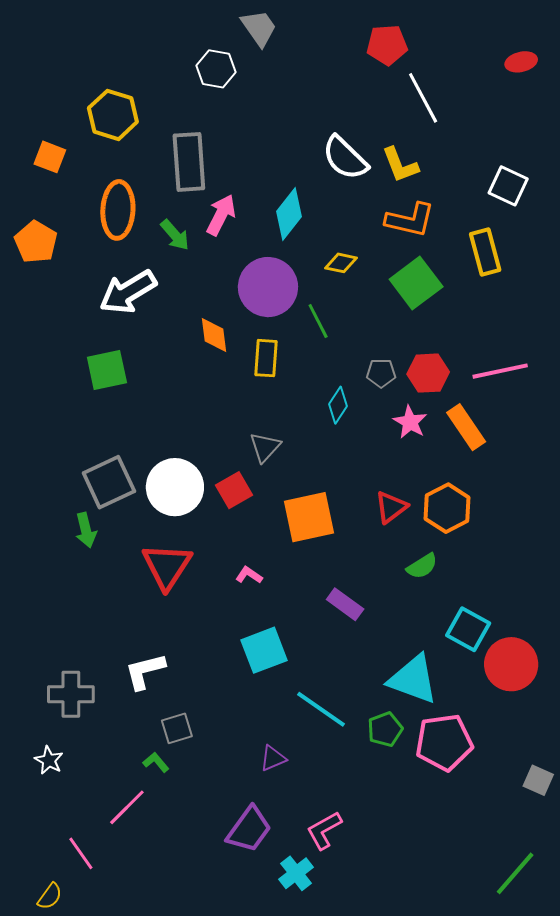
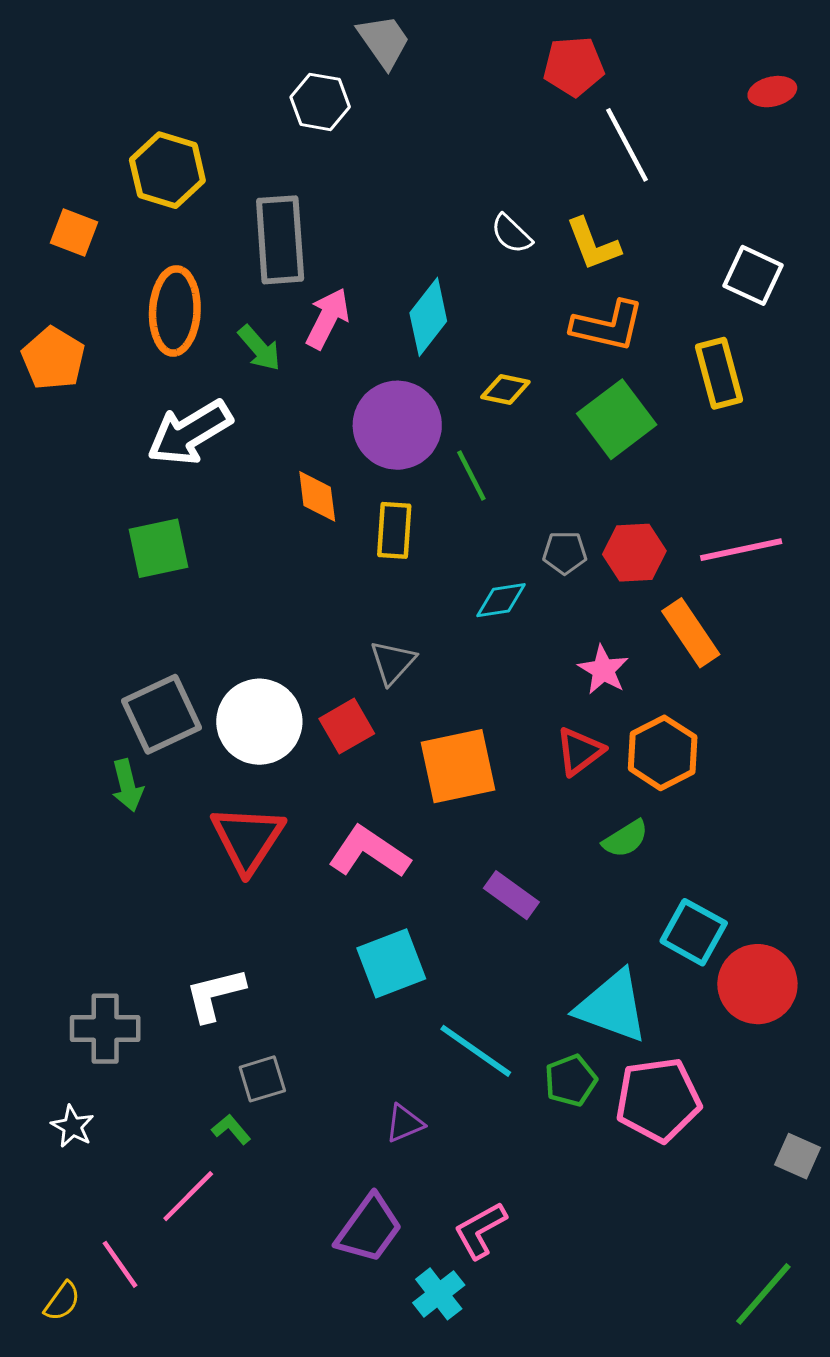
white semicircle: (345, 158) -> (511, 234), size x0.6
cyan diamond: (338, 405) -> (501, 600), turned 48
pink star: (410, 422) -> (603, 670), moved
pink L-shape: (249, 575) -> (369, 852), size x2.0
yellow semicircle: (50, 896) -> (62, 1301), moved

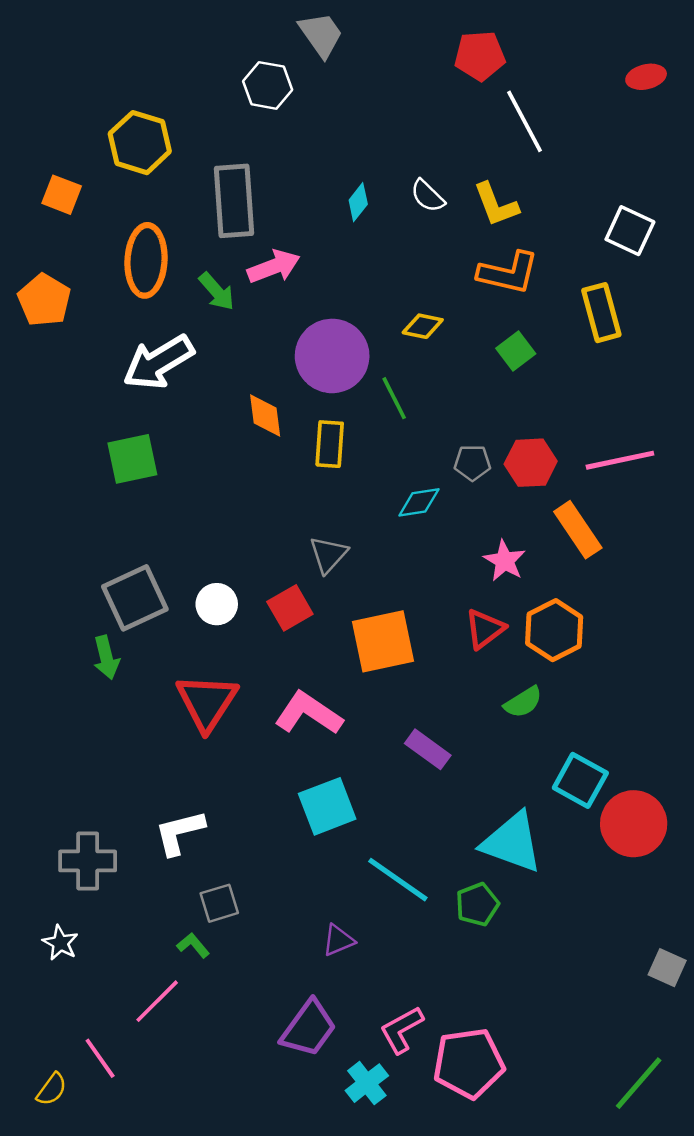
cyan diamond: (428, 317) -> (358, 202), moved, size x0.6
pink arrow: (328, 318) -> (274, 267), turned 42
green square: (617, 419) -> (516, 351), size x0.6
white circle: (259, 722) -> (217, 604), size x0.6
pink pentagon: (658, 1100) -> (469, 1063), moved

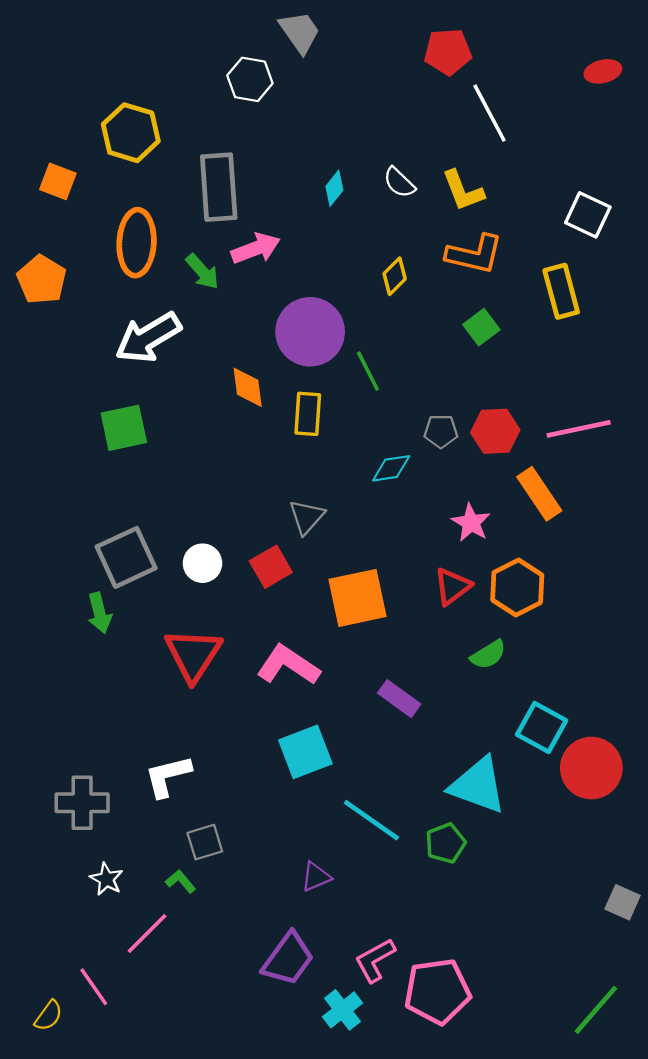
yellow diamond: (423, 326) -> (395, 276), moved, turned -57
white star: (60, 943) -> (106, 879), moved

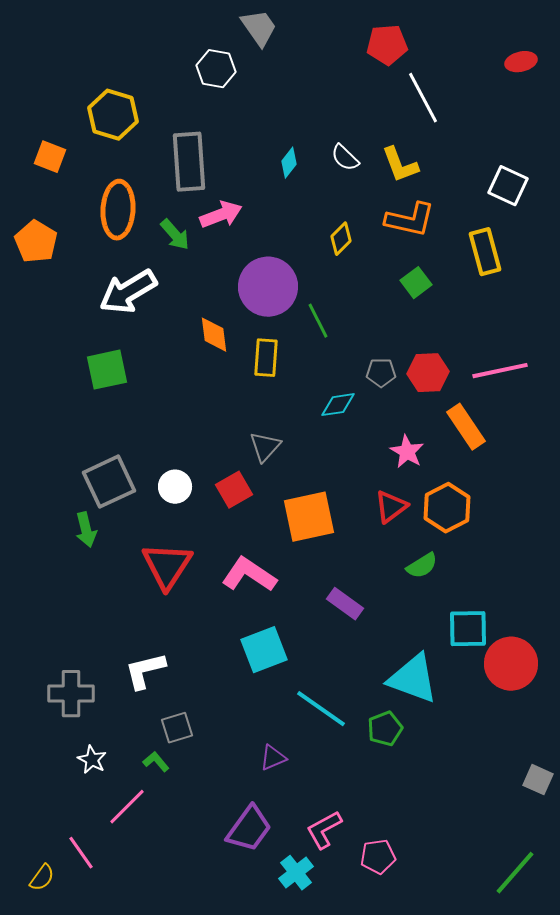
cyan square: (542, 728) -> (468, 629), turned -30
pink pentagon: (437, 991) -> (378, 857), size x0.6

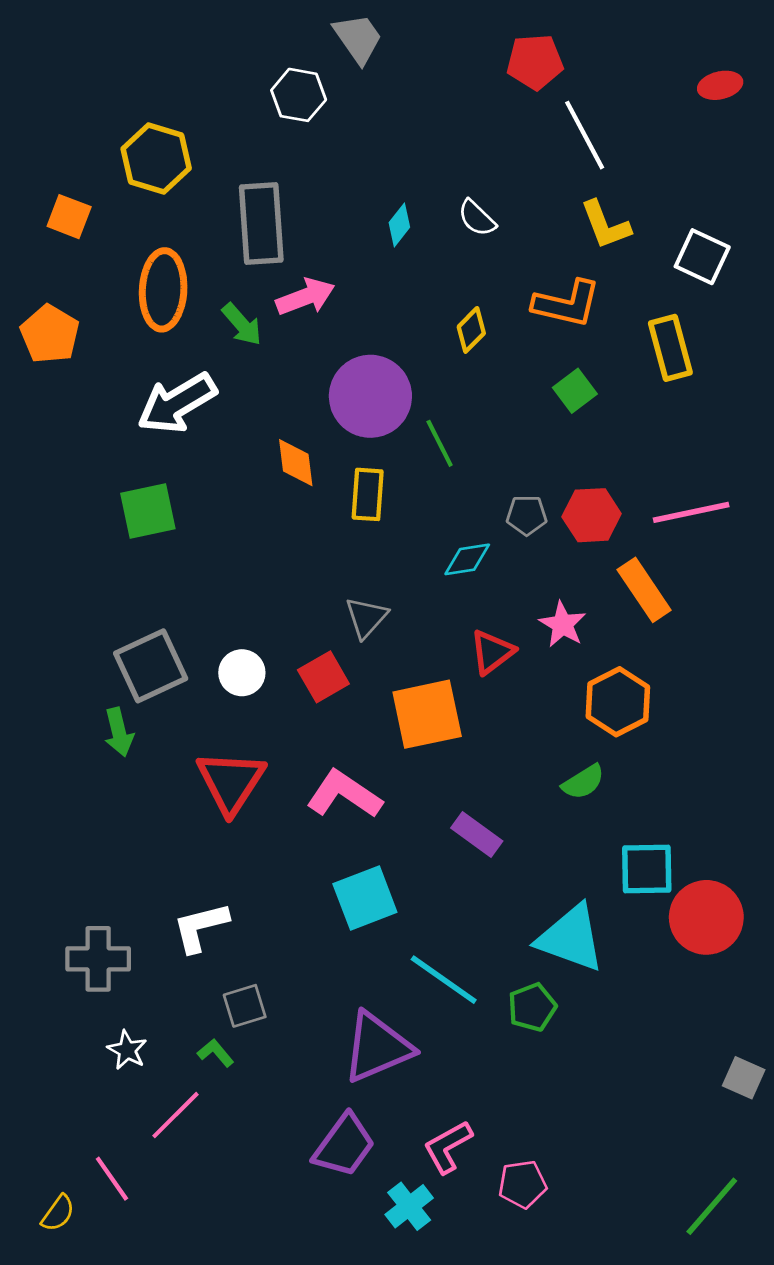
yellow L-shape: (400, 165) -> (605, 225), moved
red triangle: (391, 507) -> (492, 652), moved
purple triangle: (273, 758) -> (377, 1047), size x2.0

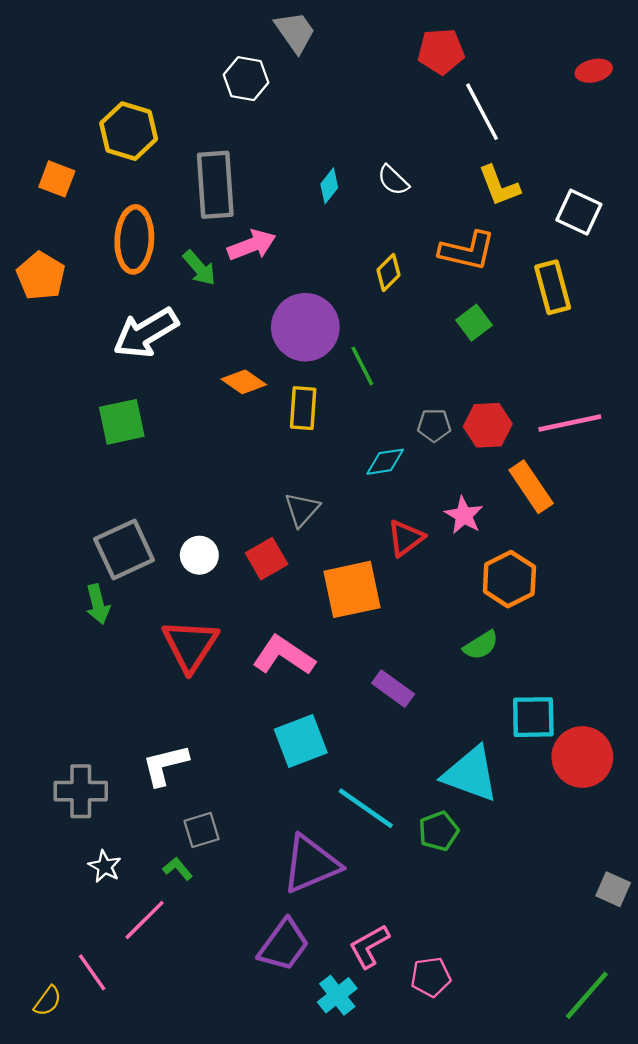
orange diamond: (296, 463) -> (244, 382), turned -48

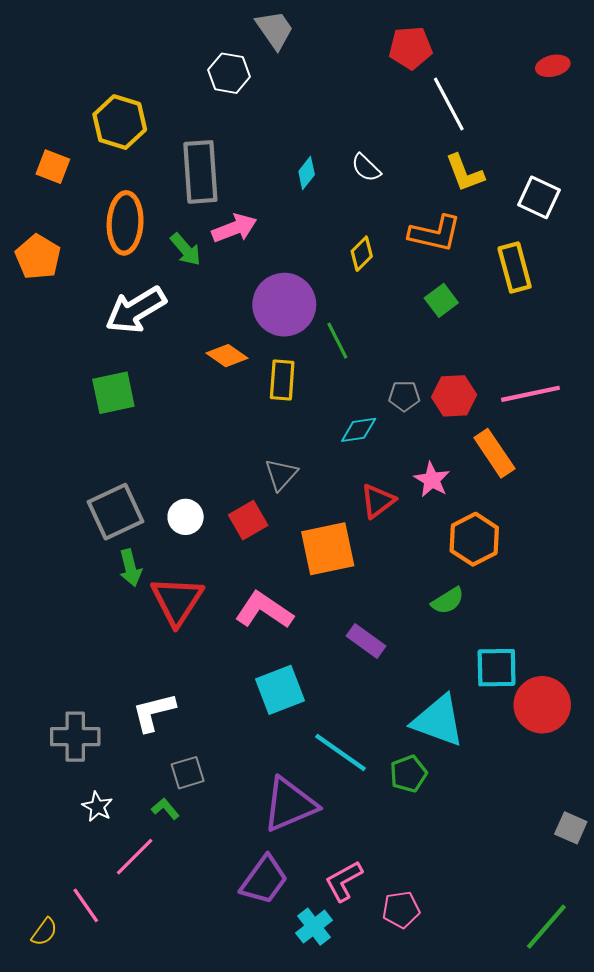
green arrow: (98, 604) -> (130, 568), moved

